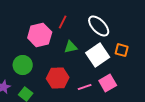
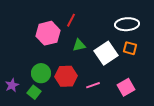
white ellipse: (99, 26) -> (127, 24), moved, turned -50
green circle: (23, 65) -> (41, 73), moved
pink square: (108, 83) -> (126, 87), moved

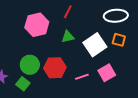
red line: (71, 20) -> (68, 12), moved
pink square: (126, 87) -> (107, 73), moved

